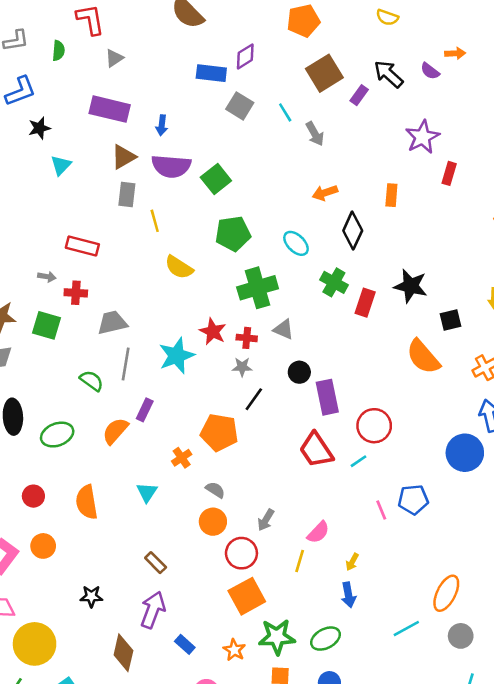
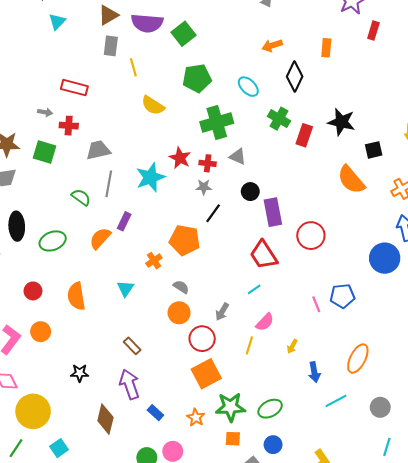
cyan line: (359, 461) -> (254, 289), moved
orange ellipse: (446, 593) -> (358, 359), moved
blue arrow: (348, 595) -> (314, 372), moved
purple arrow: (153, 610) -> (130, 384), turned -40

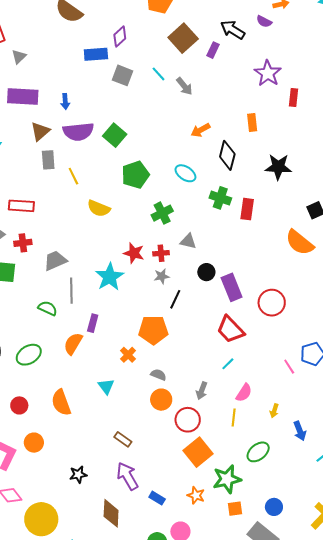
black star: (341, 122) -> (278, 167), moved
green cross: (217, 123) -> (162, 213), size x0.7
green ellipse: (270, 409) -> (258, 452), moved

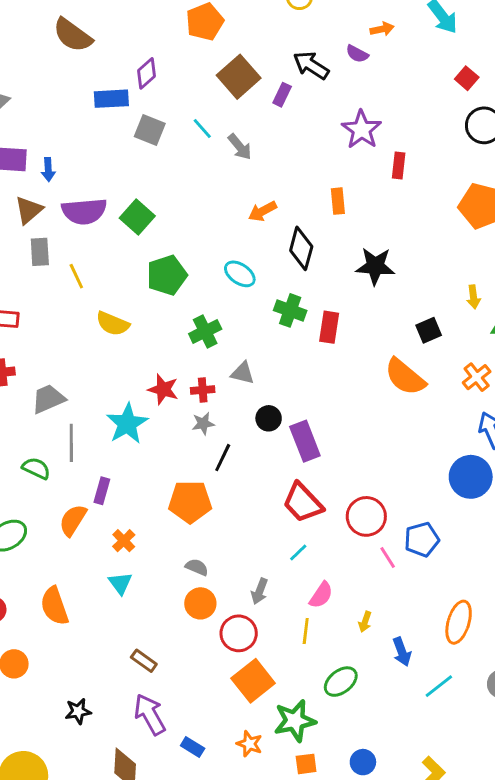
blue arrow: (65, 102) -> (48, 170), moved
red circle: (272, 303) -> (366, 516), moved
orange cross: (128, 355) -> (124, 541), moved

